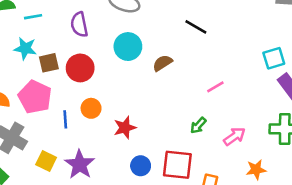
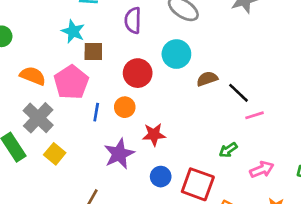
black line: (196, 27) -> (238, 93), moved
red circle: (80, 68) -> (138, 73), moved
yellow square: (46, 161) -> (55, 154), moved
purple star: (80, 164) -> (119, 154), moved

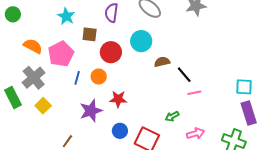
brown square: (93, 51) -> (90, 34), moved

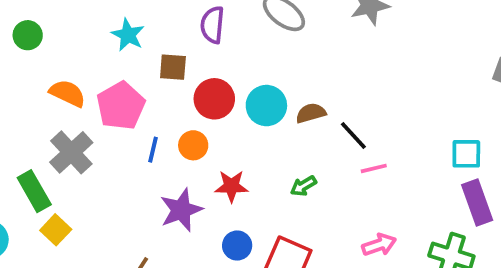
cyan circle: (141, 41) -> (266, 106), moved
yellow square: (43, 106) -> (56, 230), moved
green arrow: (172, 116) -> (303, 186), moved

